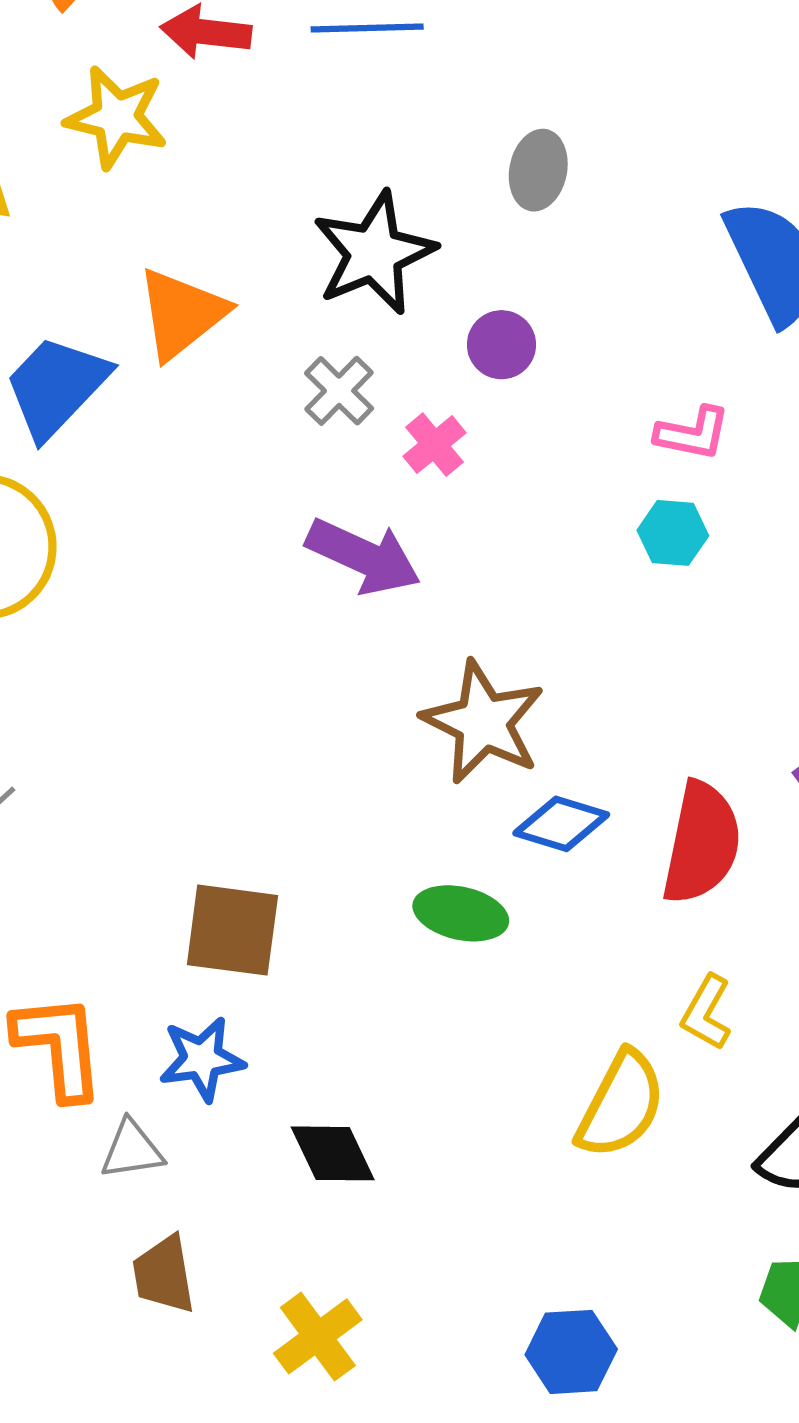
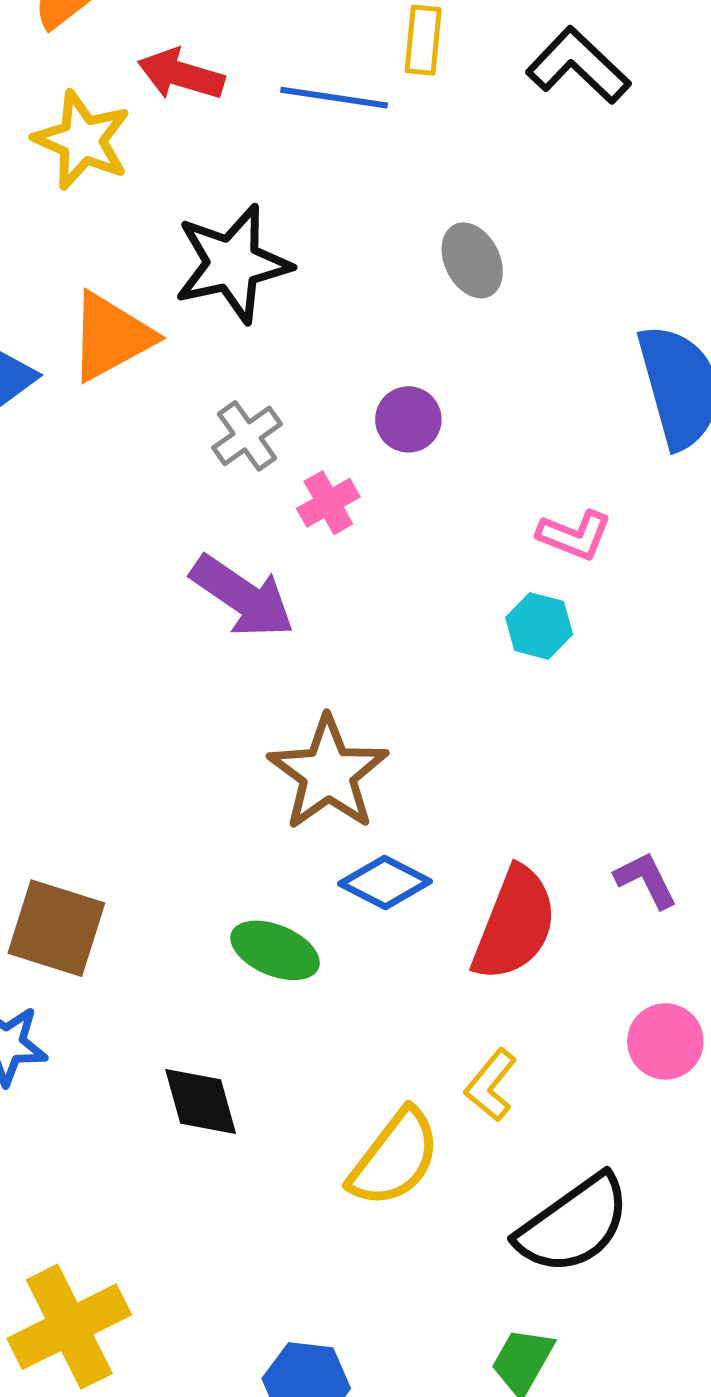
gray ellipse: (538, 170) -> (472, 260), turned -48
black star: (374, 253) -> (232, 264), moved
black diamond: (333, 1153) -> (201, 1102), moved
yellow cross: (318, 1336) -> (69, 1327), size x1.4

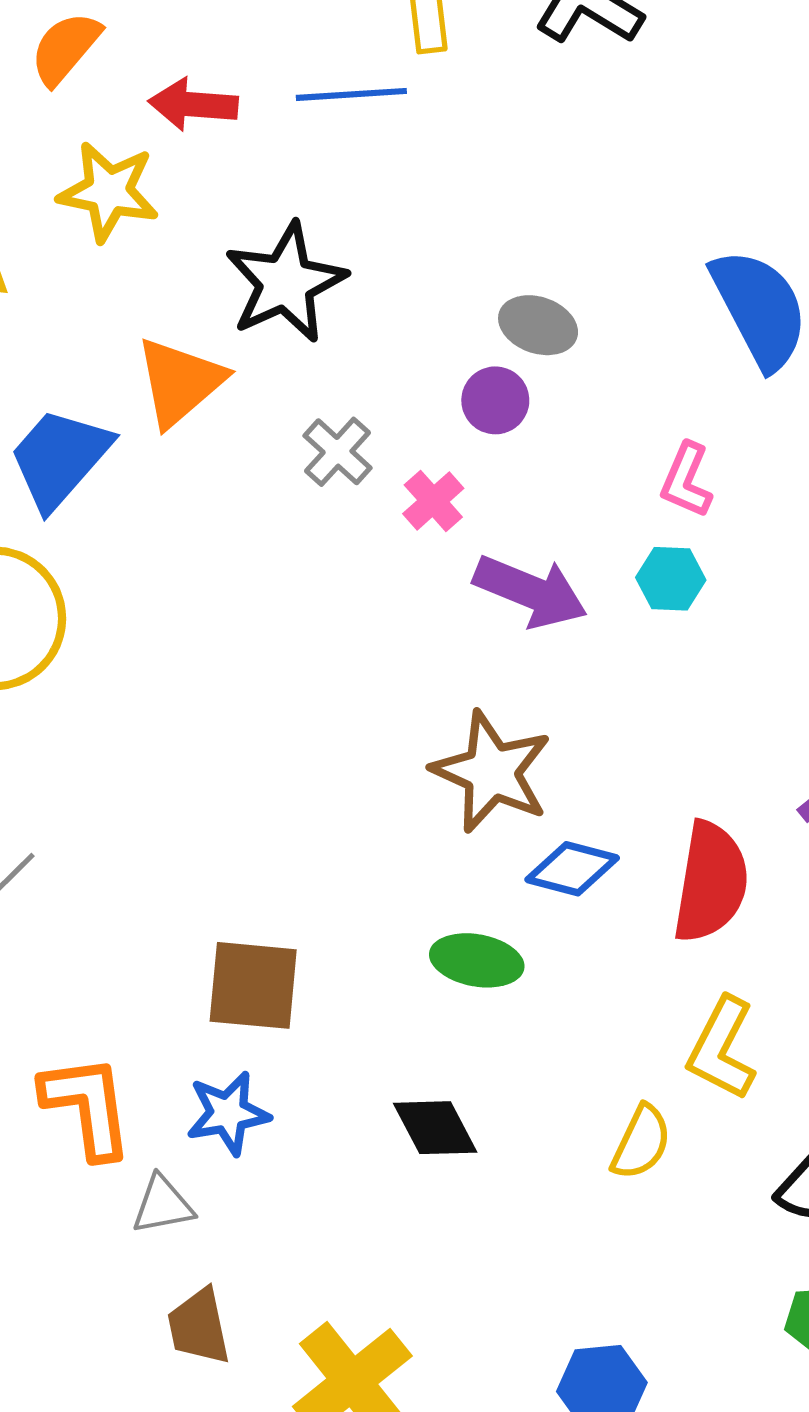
gray ellipse: (472, 260) -> (538, 325), moved, turned -32
pink L-shape: (574, 535) -> (686, 480), turned 104
purple arrow: (242, 597) -> (530, 591), moved
yellow L-shape: (491, 1085) -> (722, 1048), size x1.4
yellow semicircle: (395, 1158) -> (641, 1142), size x0.7

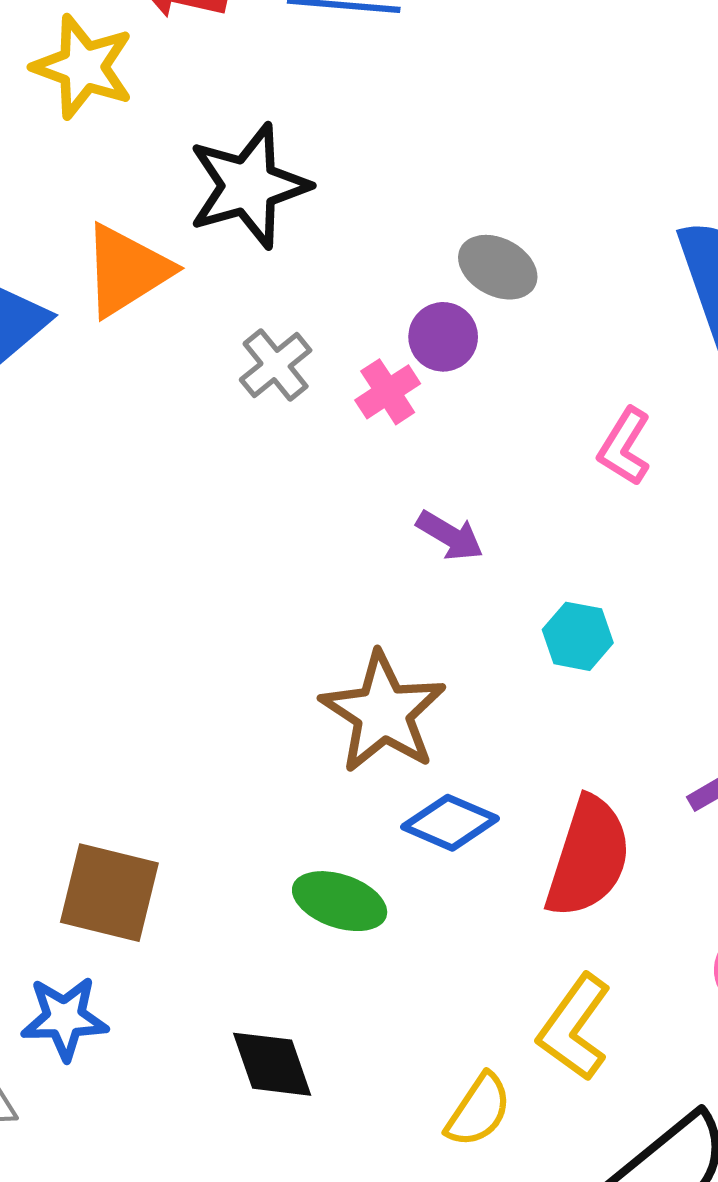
pink cross: (433, 501) -> (388, 392), moved
cyan hexagon: (671, 579) -> (578, 636), moved
purple arrow: (530, 591) -> (450, 536), size x0.6

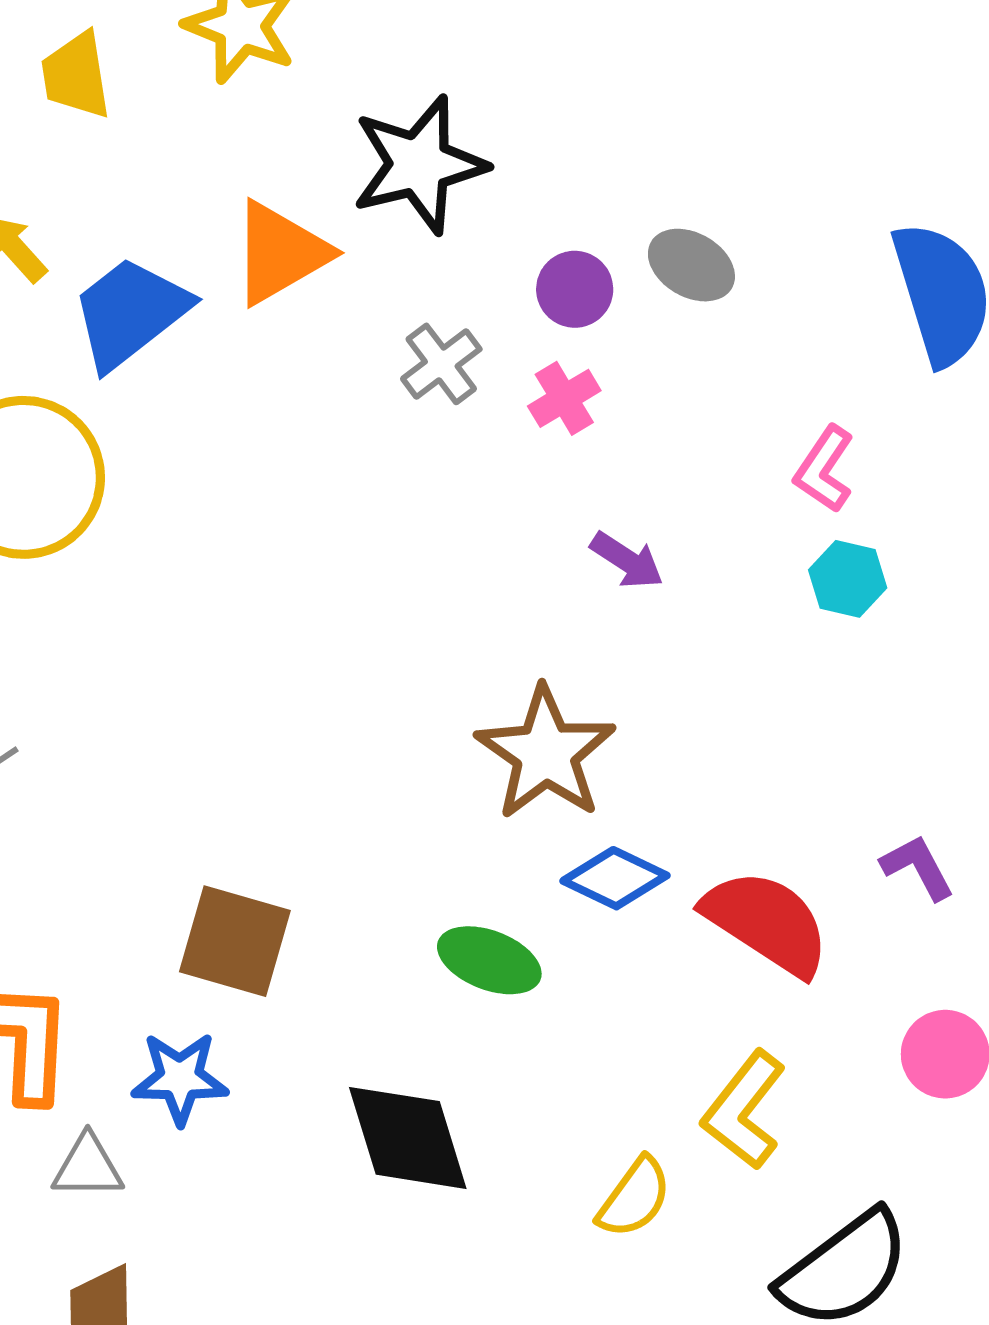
purple circle: (443, 337) -> (575, 289), moved
cyan hexagon: (578, 636) -> (848, 579), moved
red semicircle: (588, 857) -> (767, 922), turned -77
black diamond: (272, 1064) -> (408, 1138), size x1.4

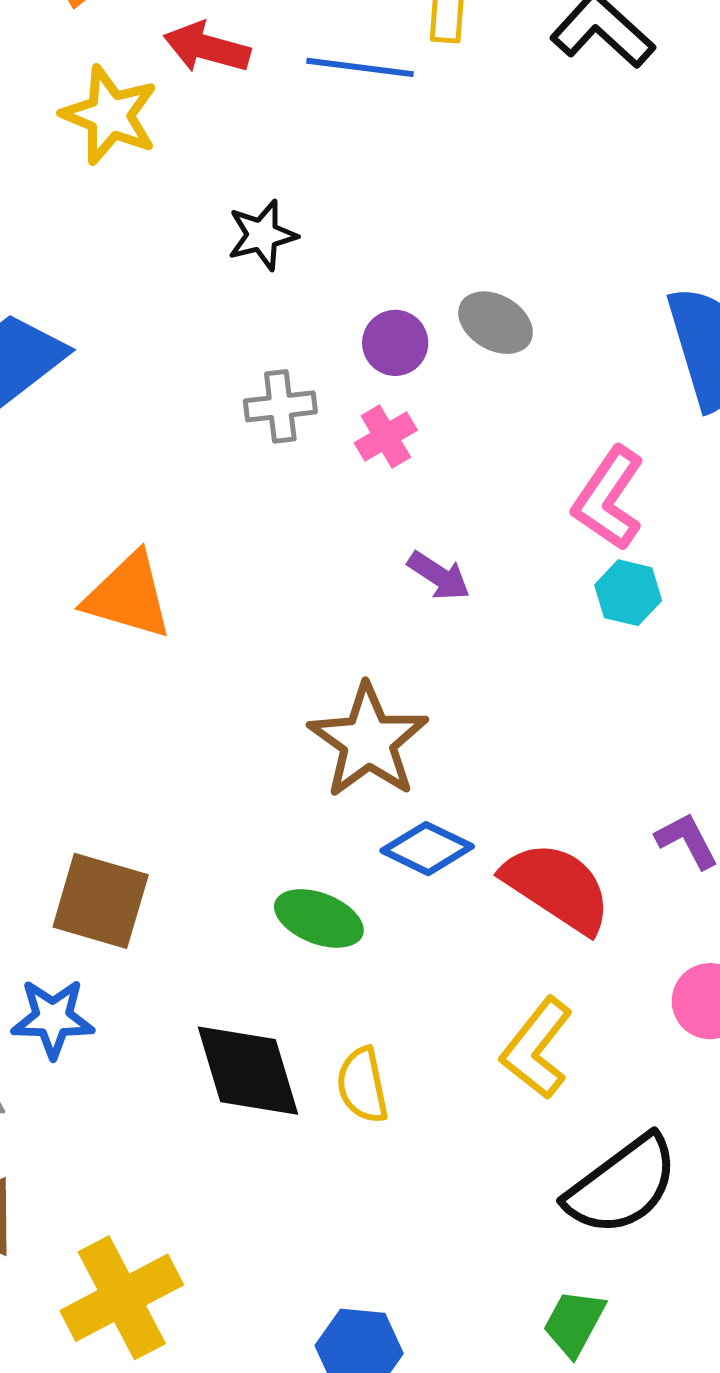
black star: (419, 164) -> (262, 235), size x0.6
orange triangle: (280, 253) -> (128, 596), moved, turned 46
gray cross: (441, 364) -> (280, 406), turned 30
pink L-shape: (824, 469) -> (609, 498), size x1.4
yellow semicircle: (634, 1198) -> (362, 1085), moved, turned 132

